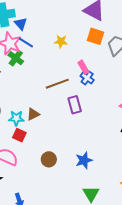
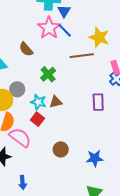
yellow star: (61, 41) -> (99, 37), size x1.5
green cross: (16, 58) -> (48, 74), moved
brown line: (57, 84) -> (82, 56), moved

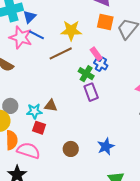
blue triangle: (64, 11) -> (30, 17), turned 32
green cross: (48, 74) -> (86, 74), moved
brown triangle: (56, 102) -> (51, 106), turned 40

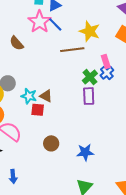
red square: (39, 128) -> (38, 110), moved, turned -32

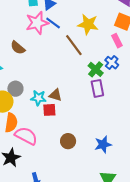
pink star: (40, 22) -> (37, 23), turned 30
brown line: (72, 50) -> (74, 45), turned 70
pink rectangle: (106, 61) -> (117, 41), moved

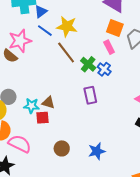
pink star: (37, 23) -> (20, 41), moved
yellow star: (88, 24) -> (67, 26), moved
green cross: (96, 69) -> (88, 64), moved

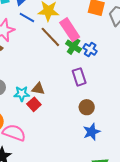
pink rectangle: (109, 47) -> (70, 30), moved, size x1.6
red square: (43, 118) -> (34, 104), turned -32
brown circle: (62, 148) -> (87, 107), moved

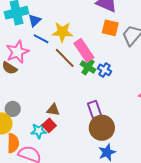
purple rectangle: (79, 77) -> (94, 110), moved
cyan star: (22, 94) -> (39, 131), moved
brown circle: (87, 107) -> (102, 128), size x1.6

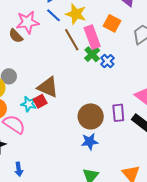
orange square: (110, 28) -> (112, 23), moved
brown triangle: (53, 110) -> (48, 87), size x1.6
purple rectangle: (94, 110) -> (118, 113), moved

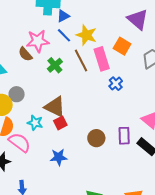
green cross: (92, 54) -> (55, 65), moved
red square: (40, 101) -> (60, 123), moved
brown circle: (91, 116) -> (96, 138), size x0.7
blue star: (90, 142) -> (59, 157), moved

